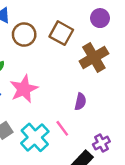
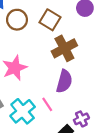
brown cross: (94, 57) -> (64, 48), moved
purple semicircle: (80, 102) -> (64, 81), size x1.5

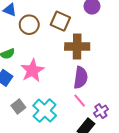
brown cross: (64, 48) -> (77, 46), turned 35
pink line: (47, 104) -> (80, 101), moved

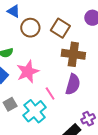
pink line: (80, 101) -> (50, 94), moved

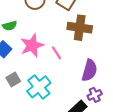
purple semicircle: (73, 84) -> (90, 70), moved
pink line: (50, 94) -> (56, 53), moved

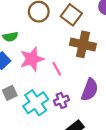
purple cross: (95, 95) -> (61, 100), moved

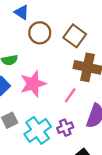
pink line: (57, 69) -> (70, 95), moved, turned 64

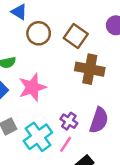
pink line: (70, 95) -> (66, 144), moved
purple cross: (65, 128) -> (69, 121), moved, turned -35

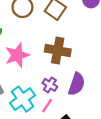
brown cross: (90, 69) -> (58, 51), moved

